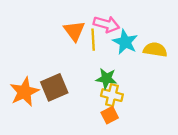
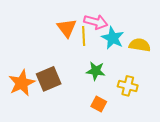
yellow cross: (112, 95) -> (128, 86), moved
orange square: (110, 115) -> (99, 104), turned -35

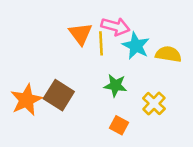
brown square: (49, 79) -> (59, 95), turned -35
yellow cross: (128, 86) -> (154, 104), turned 30

